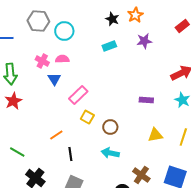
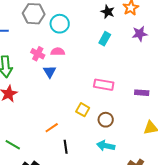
cyan rectangle: (109, 46) -> (105, 39), turned -40
pink rectangle: (78, 95) -> (104, 85), moved, turned 54

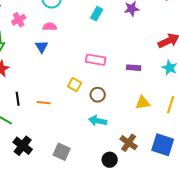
pink cross: (38, 54) -> (19, 20), moved, turned 32
orange line: (52, 128) -> (44, 103), turned 40
black line: (66, 147) -> (18, 99), moved

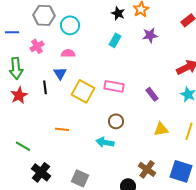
purple rectangle: (134, 68) -> (152, 94), turned 48
yellow square: (75, 85) -> (83, 91), moved, size x1.6
black line: (18, 99) -> (45, 87), moved
cyan arrow: (98, 121) -> (105, 142), moved

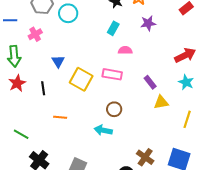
pink semicircle: (68, 53) -> (125, 50), moved
black line: (45, 87) -> (43, 88), moved
yellow triangle: (161, 129) -> (161, 102), moved

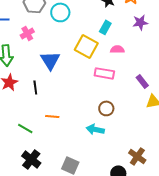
blue triangle: (58, 61) -> (50, 60), size x1.5
yellow square: (81, 79) -> (86, 46), moved
green line: (21, 134) -> (25, 128), moved

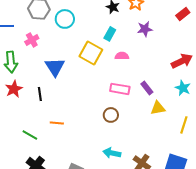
pink rectangle: (104, 73) -> (120, 89), moved
cyan arrow: (95, 129) -> (112, 153), moved

